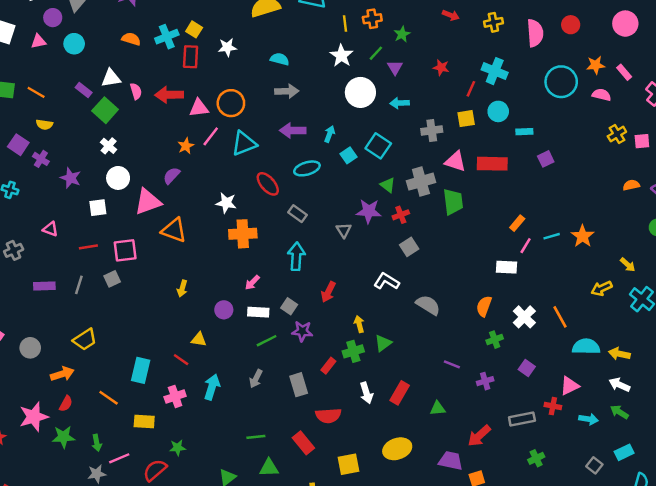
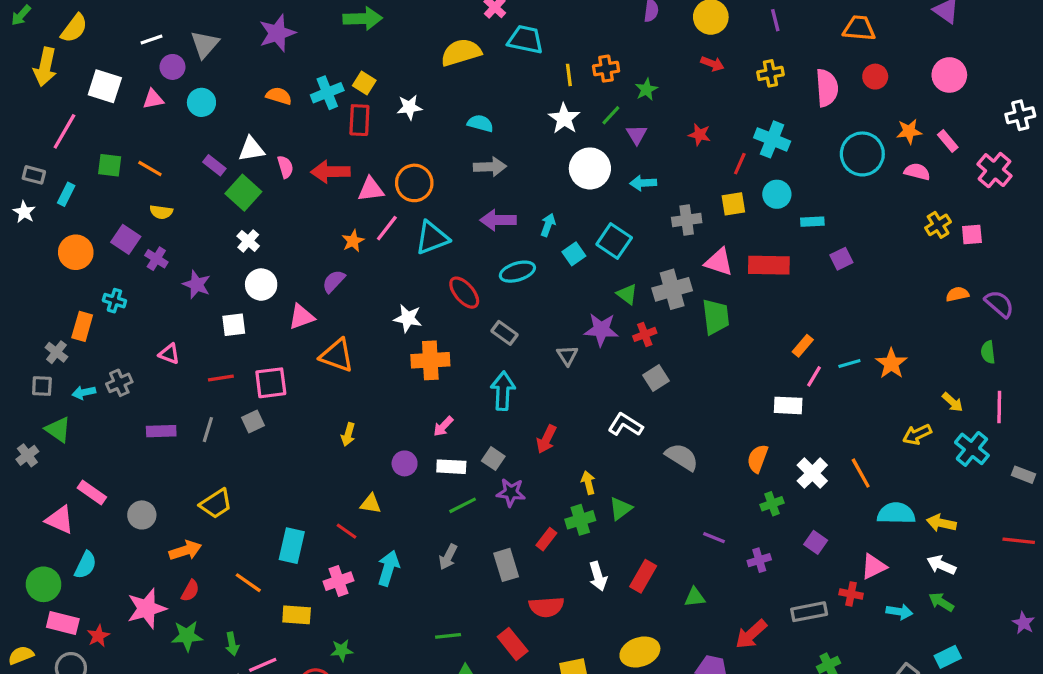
pink triangle: (148, 202) -> (301, 317), size x0.7

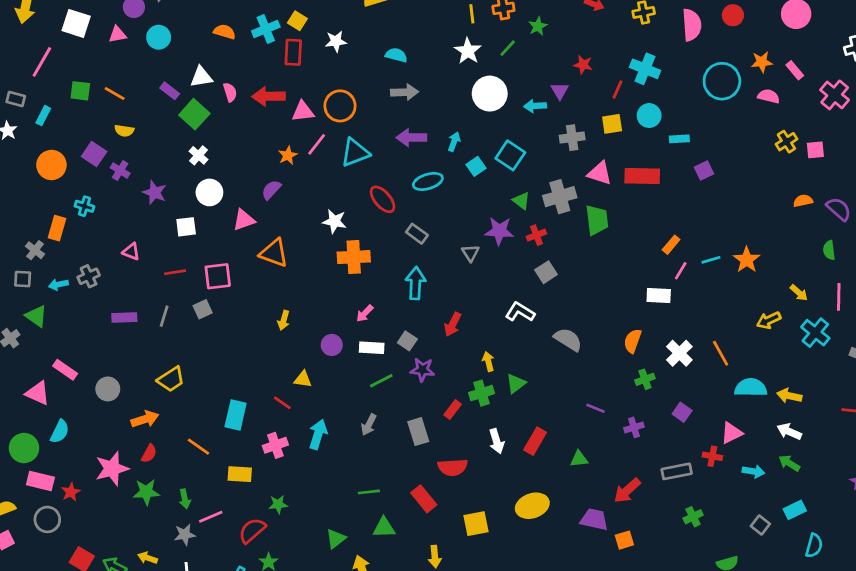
purple triangle: (637, 135) -> (560, 91), moved

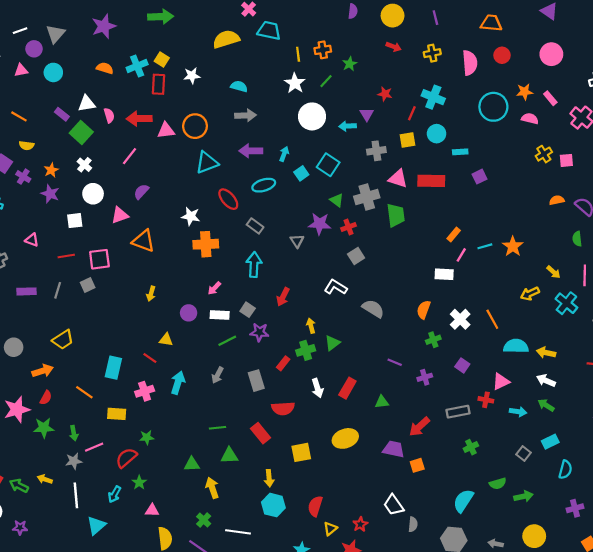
pink line: (317, 144) -> (130, 156), moved
orange star: (288, 155) -> (51, 170), moved
green triangle: (336, 539) -> (192, 464), turned 35

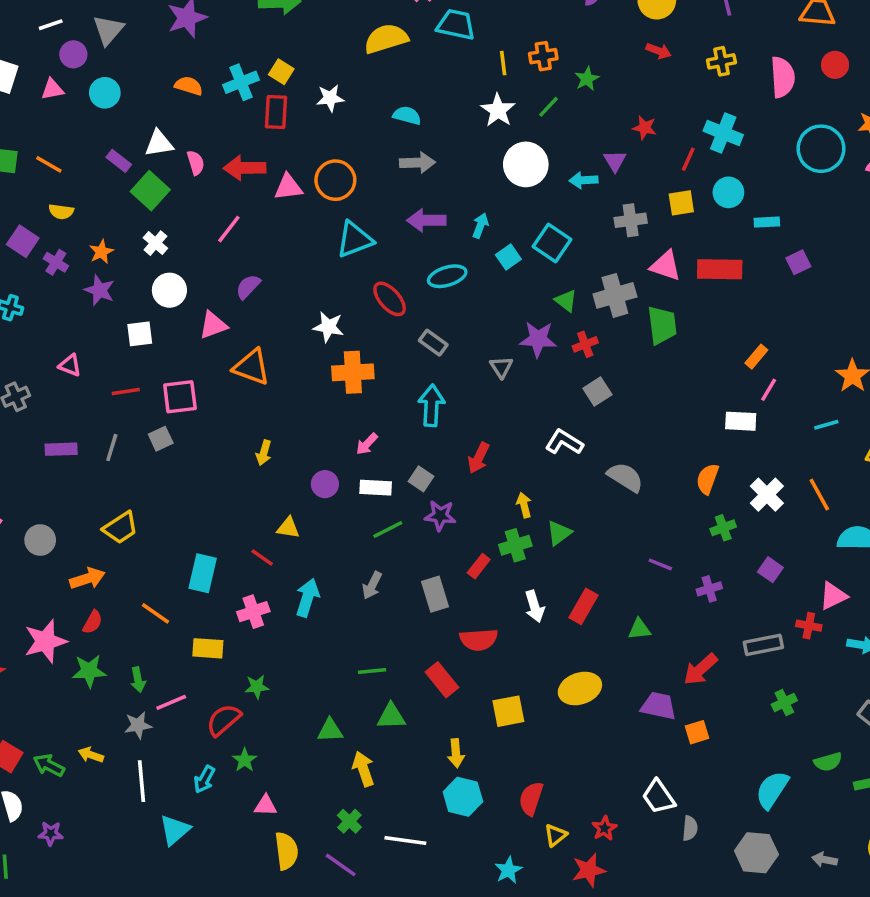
cyan line: (485, 246) -> (826, 425), moved

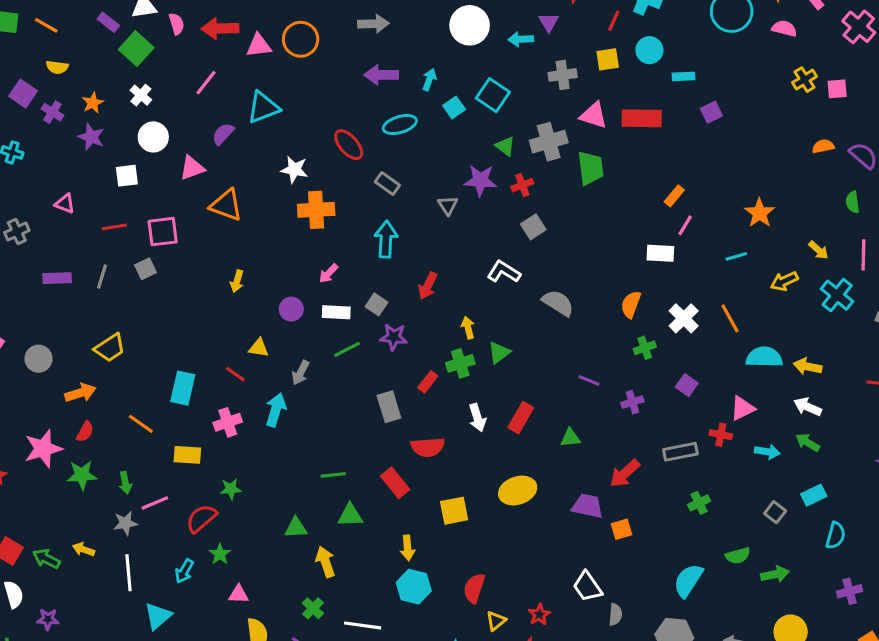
cyan triangle: (355, 240) -> (263, 107), moved
gray arrow: (372, 585) -> (301, 373), moved

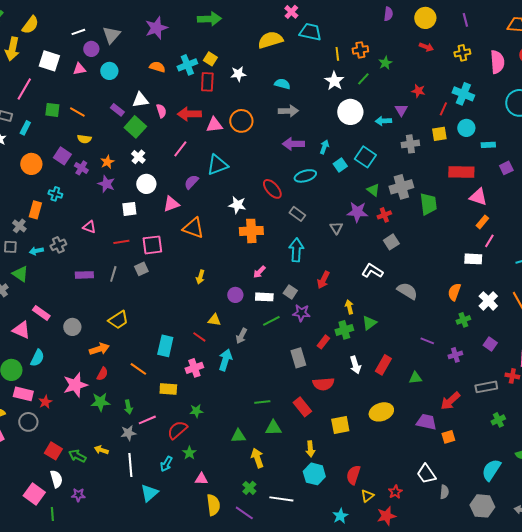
pink triangle: (594, 115) -> (478, 197), moved

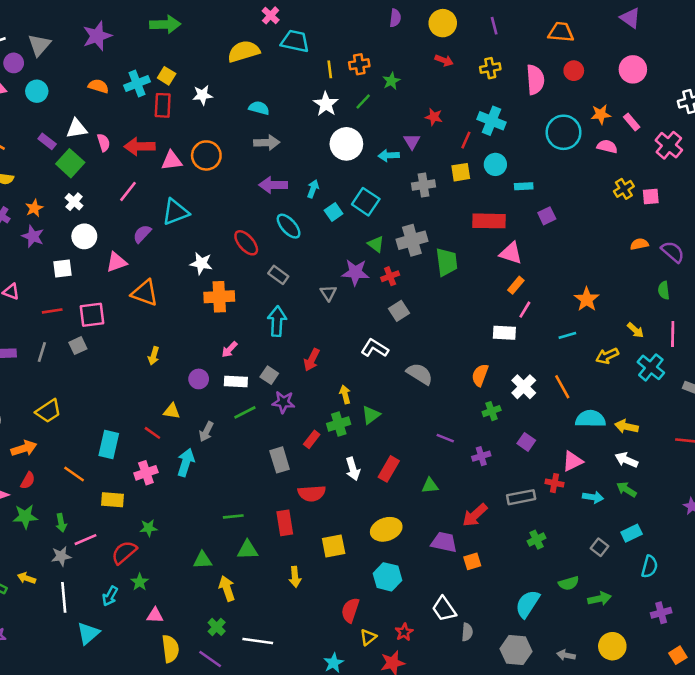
cyan ellipse: (305, 176) -> (289, 226), turned 65
red rectangle: (302, 407) -> (285, 523), turned 30
cyan hexagon: (314, 474) -> (387, 577), moved

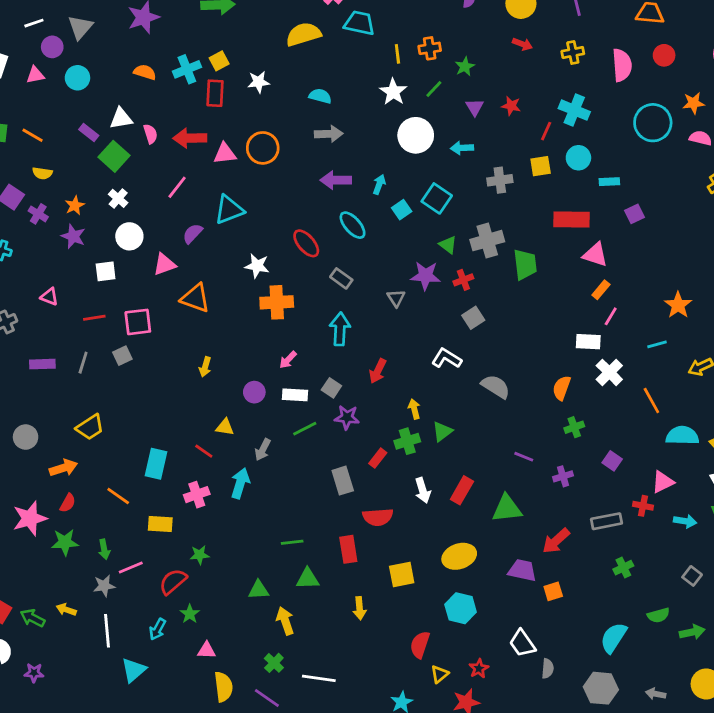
yellow square: (167, 76) -> (219, 61), turned 30
purple triangle: (412, 141) -> (475, 107), moved
white cross: (524, 387) -> (609, 372), moved
green triangle: (430, 486) -> (507, 509), size x1.6

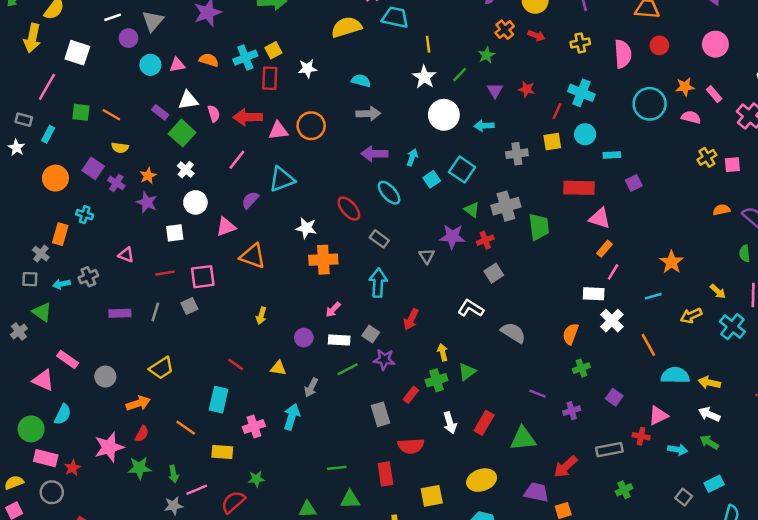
orange cross: (430, 48) -> (505, 30), moved, turned -30
pink triangle: (35, 75) -> (177, 65), moved
red line: (204, 451) -> (236, 364), moved

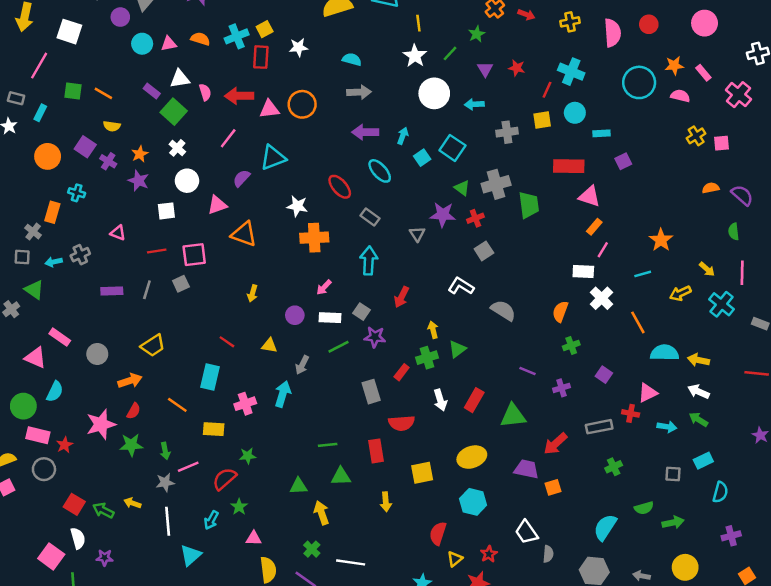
gray square: (684, 497) -> (673, 474), turned -35

